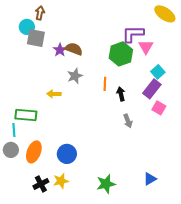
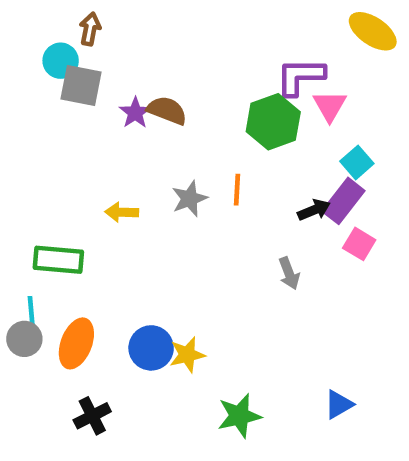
gray star: (75, 76) -> (190, 199), moved
black arrow: (121, 94) -> (314, 210), moved, turned 80
cyan line: (14, 130) -> (31, 312), moved
yellow star: (61, 181) -> (187, 355), moved

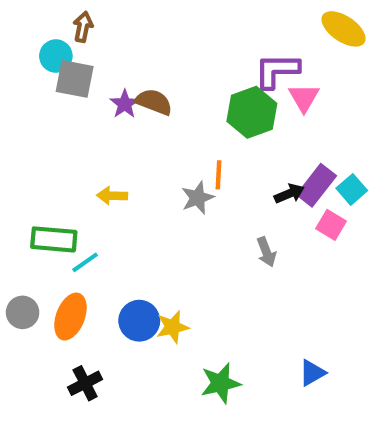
cyan square: (357, 162) -> (352, 189), moved
gray star: (190, 199) -> (198, 198), moved
cyan line: (31, 312) -> (85, 262), moved, turned 60

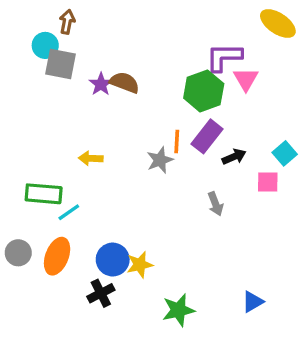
purple rectangle: (316, 185) -> (207, 136), moved
pink square: (331, 225) -> (268, 182), turned -30
black cross: (85, 383) -> (101, 293), moved

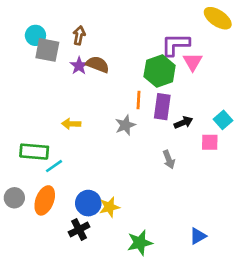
brown arrow: (67, 22) -> (79, 35), moved
purple rectangle: (207, 136) -> (162, 107), turned -30
orange line: (177, 142) -> (138, 100), moved

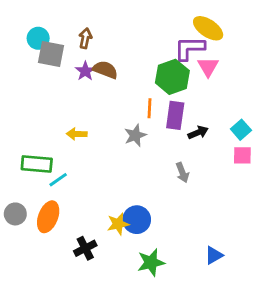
yellow ellipse: (218, 18) -> (208, 28), moved
pink square: (210, 142) -> (242, 155), moved
blue circle: (88, 203) -> (137, 220), moved

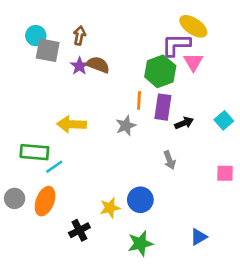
yellow arrow: (77, 134) -> (72, 124), size x1.5
pink square: (242, 155) -> (225, 173), moved
blue circle: (137, 220) -> (140, 200), moved

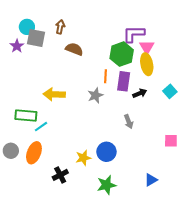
yellow ellipse: (193, 26) -> (147, 64), moved, turned 45
purple star: (79, 66) -> (17, 46), moved
pink square: (225, 173) -> (171, 141), moved

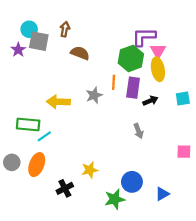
cyan square: (170, 91) -> (183, 99), turned 32
gray star: (95, 95) -> (94, 95), moved
blue circle: (106, 152) -> (132, 182), moved

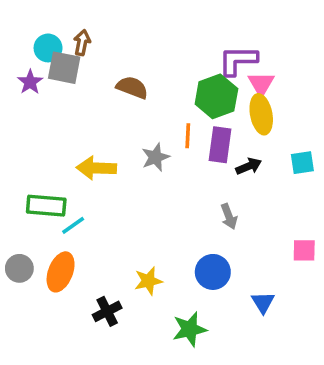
brown arrow: (65, 29) -> (82, 43), moved
blue circle: (132, 182) -> (213, 272), moved
blue triangle: (162, 194) -> (263, 302), moved, turned -32

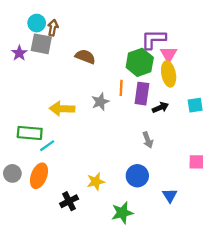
cyan circle: (48, 48) -> (37, 23), moved

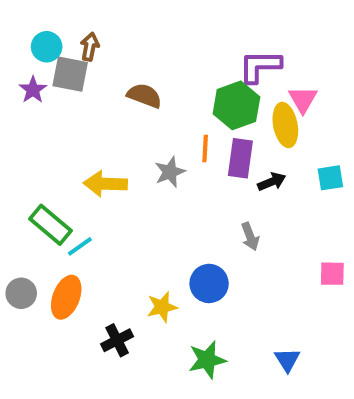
cyan circle: (37, 23) -> (47, 47), moved
pink triangle: (169, 54) -> (303, 100), moved
green rectangle: (30, 133) -> (51, 225), turned 35
blue circle: (137, 176) -> (209, 283), moved
blue triangle: (170, 195) -> (287, 360), moved

